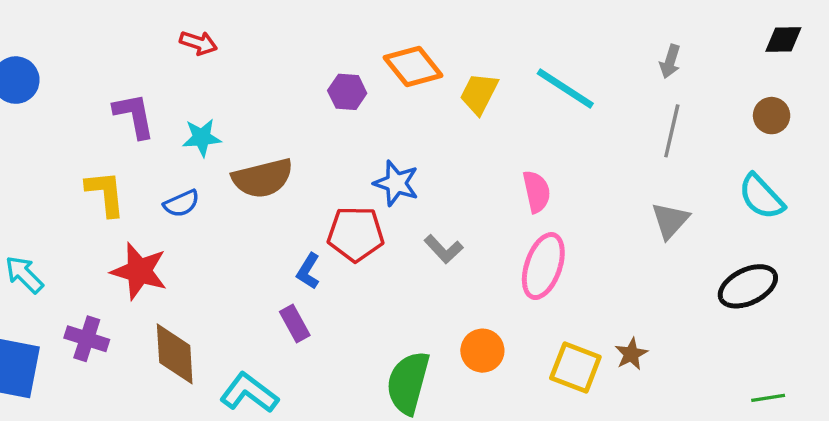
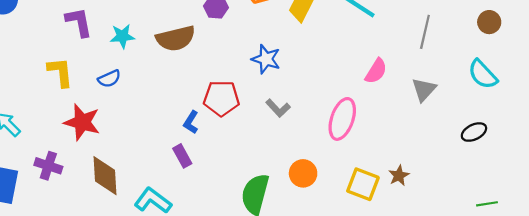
brown semicircle: (263, 178) -> (176, 38), moved
blue star: (396, 183) -> (266, 59), moved
pink semicircle: (537, 192) -> (376, 71), moved, turned 44
black ellipse: (748, 286) -> (474, 132), size x0.7

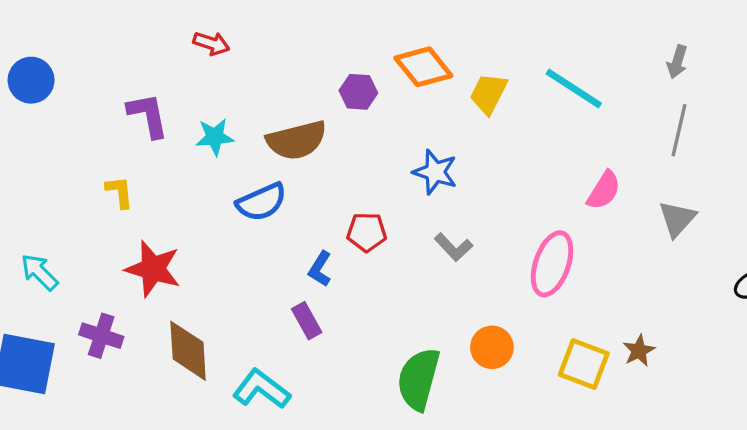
yellow L-shape: (60, 72) -> (120, 192), size x0.7
blue semicircle: (109, 79) -> (261, 202), moved, size x1.4
red pentagon: (221, 98) -> (367, 232), size x0.7

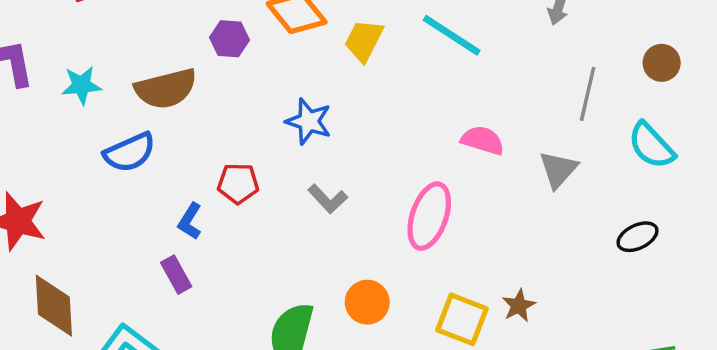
gray line: (679, 130) -> (588, 94), moved
pink semicircle: (604, 190) -> (483, 140), turned -105

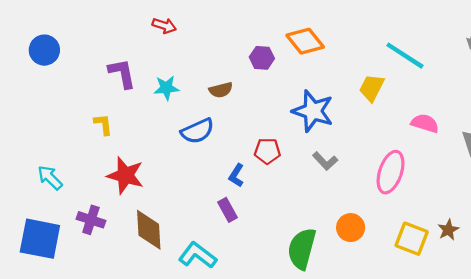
yellow trapezoid: (364, 40) -> (372, 88), moved
brown semicircle: (166, 89) -> (221, 90), size x0.6
blue star: (309, 121) -> (313, 111), size x1.4

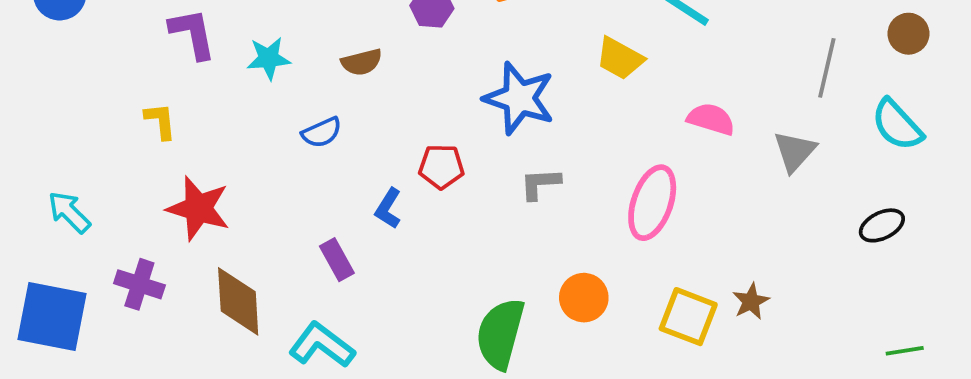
yellow trapezoid: (372, 88) -> (620, 58), turned -88
blue semicircle: (197, 131) -> (322, 132), size x0.7
gray L-shape: (325, 161) -> (540, 184), turned 130
purple rectangle: (227, 210) -> (337, 260), moved

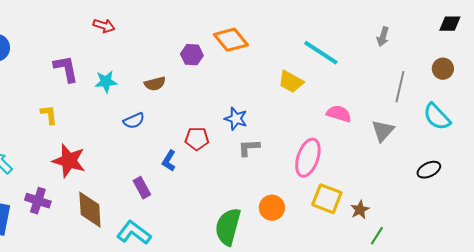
blue star: (519, 98) -> (236, 119), moved, size x0.6
yellow square: (688, 317) -> (327, 199), moved
green line: (905, 351) -> (377, 236), moved, turned -48

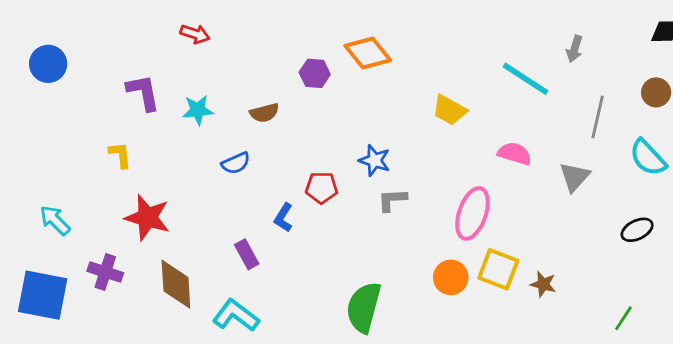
cyan line: (321, 53) -> (526, 79), moved
orange circle: (272, 208) -> (451, 277), moved
brown star: (360, 210) -> (543, 284), turned -30
green line: (377, 236) -> (623, 318), moved

